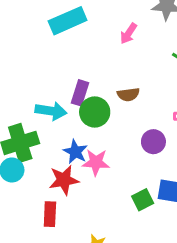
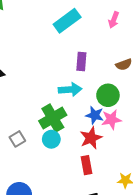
purple rectangle: (80, 93) -> (81, 62), moved
green circle: (95, 112) -> (108, 95), moved

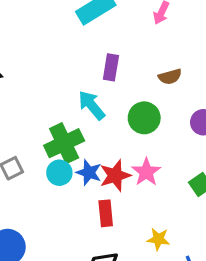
cyan arrow: (70, 90) -> (92, 105), turned -130
blue star: (95, 115) -> (89, 172), moved
pink star: (111, 120) -> (146, 172), moved, turned -30

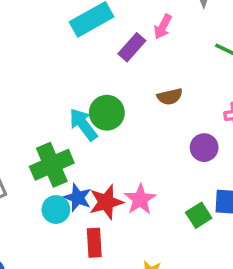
purple rectangle: (111, 67) -> (132, 47), moved, turned 30
green circle: (144, 118) -> (107, 113), moved
cyan circle: (59, 173) -> (56, 210), moved

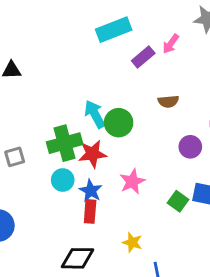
green circle: (107, 113) -> (119, 123), moved
blue star: (78, 198) -> (91, 191), moved
red star: (106, 202) -> (92, 154), moved
green square: (199, 215) -> (178, 201), turned -30

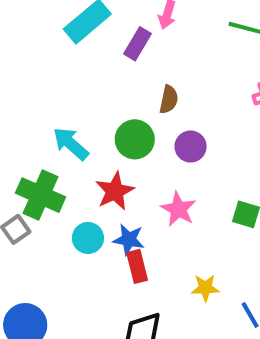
brown semicircle: (168, 101) -> (169, 99), moved, turned -54
cyan arrow: (95, 114) -> (71, 144), moved
green cross: (65, 143) -> (41, 195), moved, turned -32
purple circle: (190, 147) -> (191, 147), moved

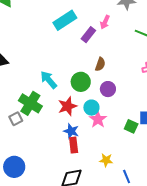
cyan circle: (88, 238) -> (91, 108), moved

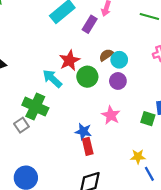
brown semicircle: (100, 64) -> (106, 55), turned -136
red star: (67, 106) -> (69, 60), moved
cyan circle: (91, 108) -> (119, 60), moved
yellow star: (106, 160) -> (138, 157), moved

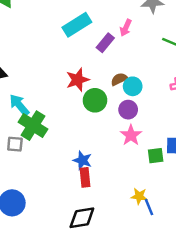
cyan arrow: (52, 79) -> (19, 105), moved
pink star: (111, 115) -> (131, 135), moved
green square: (148, 119) -> (156, 156), turned -32
gray square: (21, 125) -> (15, 144), turned 32
blue line: (149, 174) -> (149, 207), moved

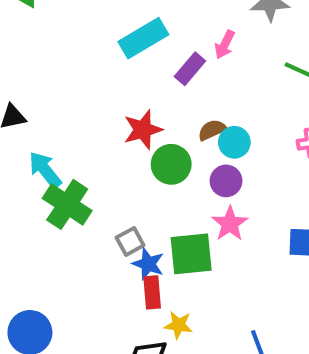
gray square: (15, 144) -> (130, 241), moved, turned -35
green square: (156, 156) -> (191, 254), moved, size x1.6
yellow star: (139, 196) -> (178, 325), moved

